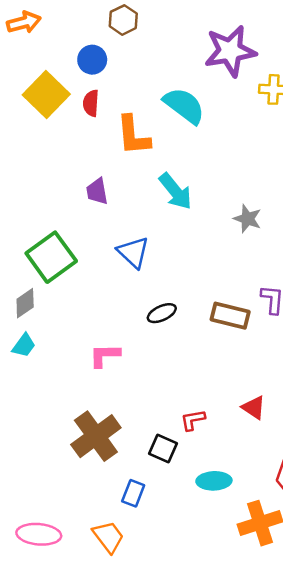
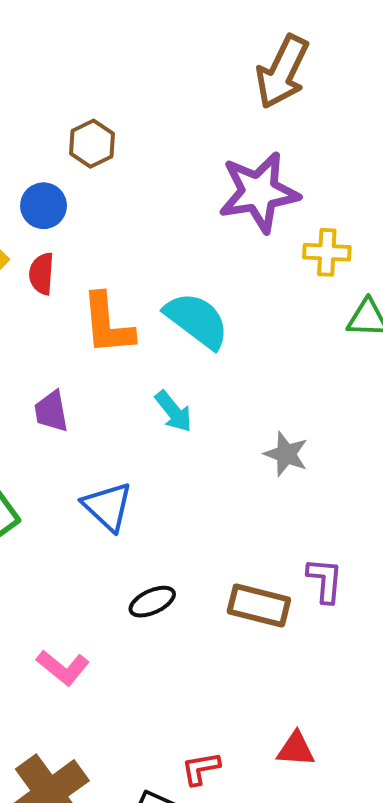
cyan semicircle: (184, 106) -> (197, 320), moved
cyan arrow: (175, 191) -> (174, 411), size x0.7
pink L-shape: (105, 355) -> (63, 668), turned -140
red triangle: (254, 408) -> (296, 749), turned -30

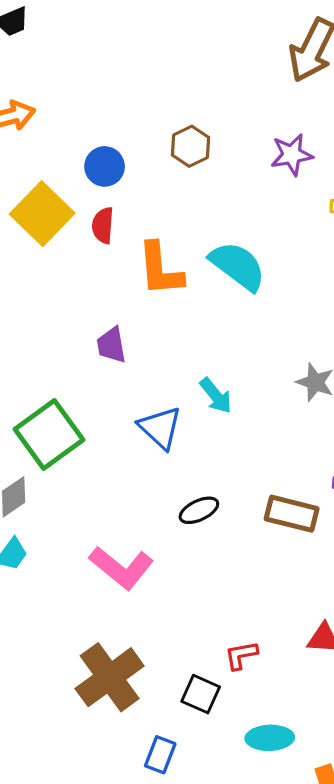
brown hexagon: (92, 144) -> (191, 146), moved
purple star: (259, 192) -> (292, 155), size x0.6
cyan arrow: (174, 411) -> (216, 396), moved
pink L-shape: (63, 668) -> (121, 568), size x1.4

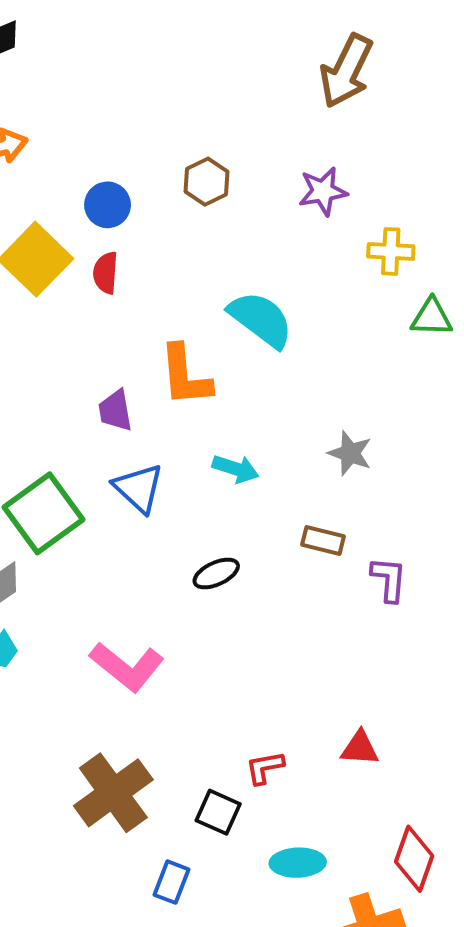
orange L-shape: (160, 269) -> (185, 376), moved
cyan arrow: (216, 396) -> (236, 469), turned -33
blue triangle: (160, 428) -> (139, 488), moved
black ellipse: (199, 510) -> (216, 574), moved
brown rectangle: (292, 514) -> (323, 541), moved, size x0.7

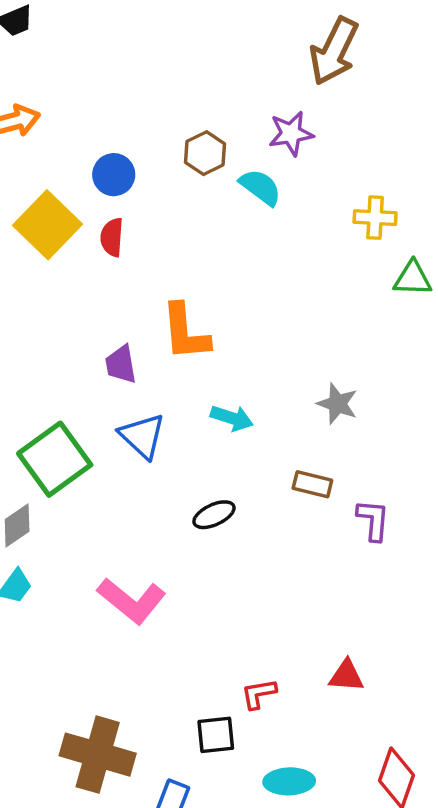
purple star: (323, 191) -> (291, 133), moved
cyan semicircle: (261, 319) -> (260, 187), moved, size x0.7
brown cross: (113, 793) -> (98, 755), moved, turned -38
black square: (218, 812) -> (216, 735), turned -30

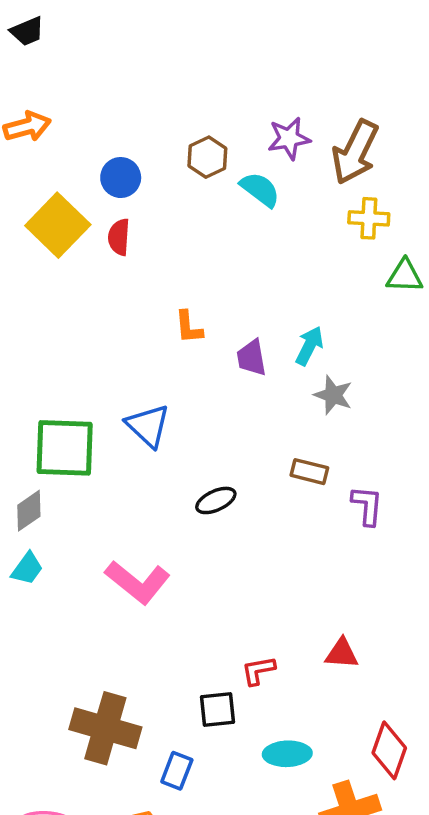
brown arrow: (334, 51) -> (355, 152), moved
orange L-shape: (185, 332) -> (189, 327), size x0.6
purple trapezoid: (121, 364) -> (252, 358), moved
cyan arrow: (232, 418) -> (309, 346), moved, turned -81
green square: (55, 459) -> (65, 448), turned 38

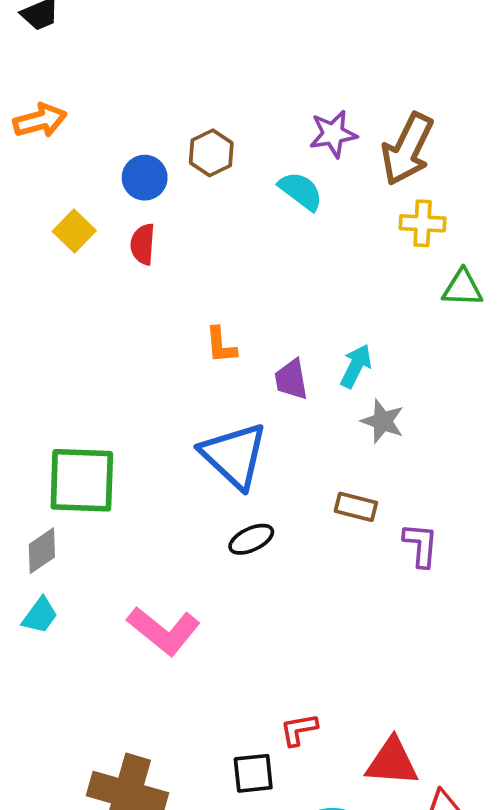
brown hexagon: (207, 157) -> (211, 153), moved
yellow square: (58, 225) -> (74, 231), size x0.6
blue triangle: (148, 426) -> (234, 456), moved, size x1.4
red triangle: (342, 653) -> (392, 762), moved, size x1.4

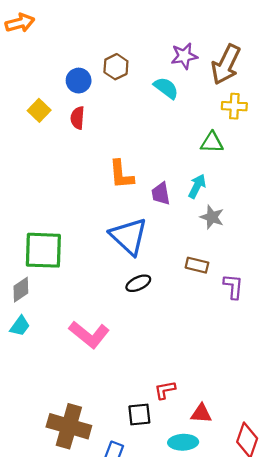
orange arrow: (40, 121) -> (20, 23), moved
green triangle: (462, 288) -> (212, 142), moved
orange L-shape: (221, 345) -> (121, 174), size x1.4
red triangle: (392, 762) -> (201, 413), moved, size x0.7

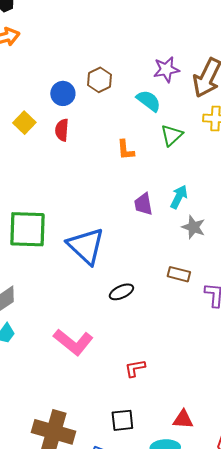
green triangle: (212, 142) -> (172, 135), moved, turned -45
orange L-shape: (121, 174) -> (126, 150), moved, size x0.7
blue triangle: (129, 236) -> (86, 246), moved
green square: (43, 250) -> (27, 229), moved
red L-shape: (165, 390) -> (135, 368), moved

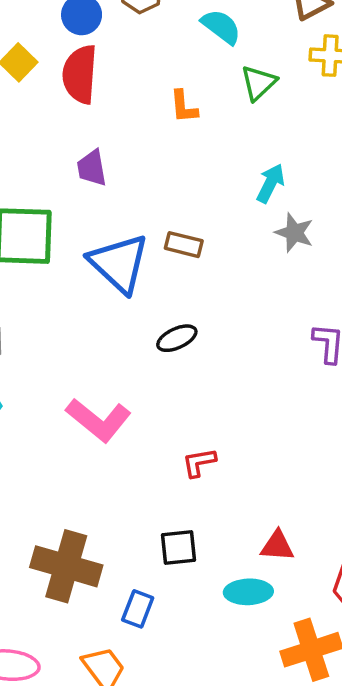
red semicircle: (62, 130) -> (80, 74), size x1.6
purple trapezoid: (143, 204) -> (92, 168), moved
brown rectangle: (179, 274) -> (184, 245), moved

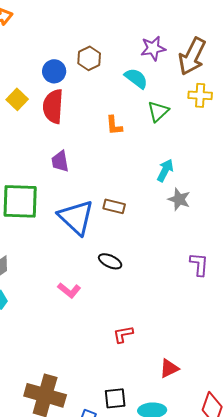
black ellipse: (177, 338) -> (110, 261), turned 50
pink L-shape: (99, 420) -> (69, 290), moved, size x0.6
red triangle: (277, 546) -> (169, 368), moved, turned -30
black square: (179, 548) -> (115, 398), moved

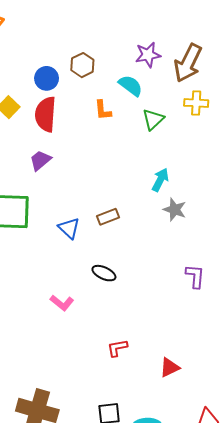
orange L-shape: (114, 125) -> (103, 110), moved
purple trapezoid: (60, 161) -> (40, 160), moved, turned 60
brown rectangle: (114, 206) -> (108, 217), turned -35
blue triangle: (76, 217) -> (69, 228), size x0.6
red triangle: (169, 368) -> (170, 367), moved

